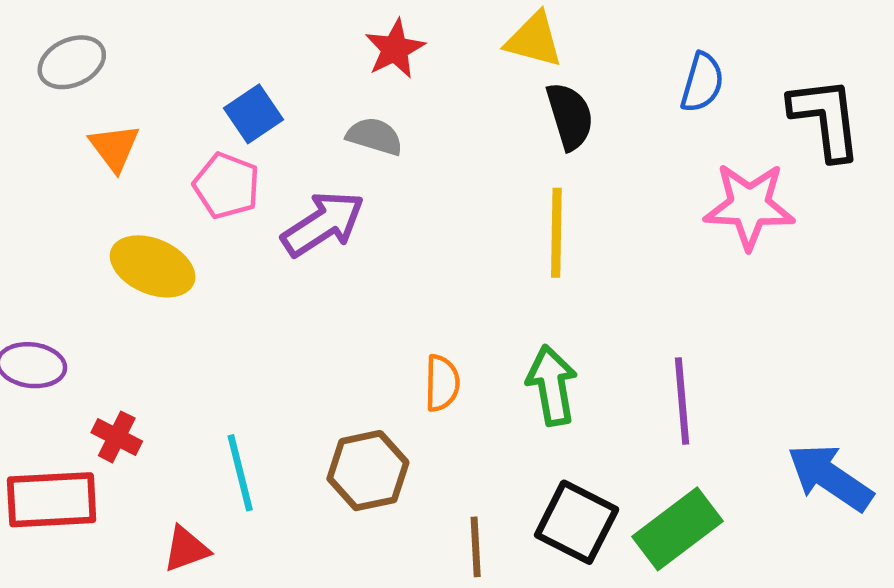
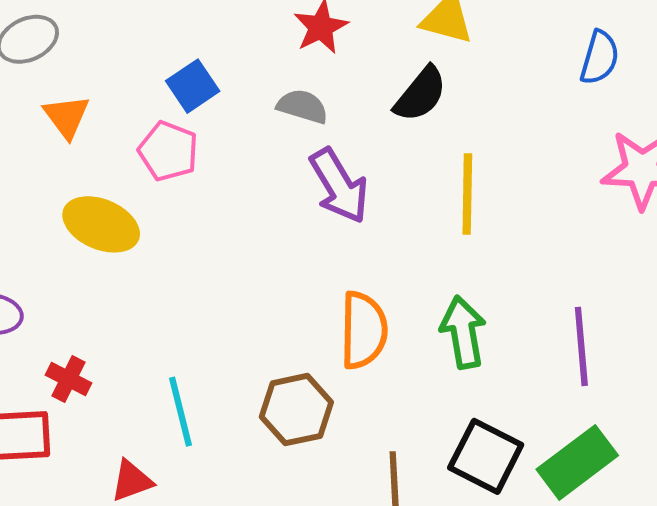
black semicircle: (570, 116) -> (421, 94), moved, turned 56
purple arrow: (323, 224) -> (339, 186), moved, turned 92
orange semicircle: (442, 383) -> (364, 330), size x1.5

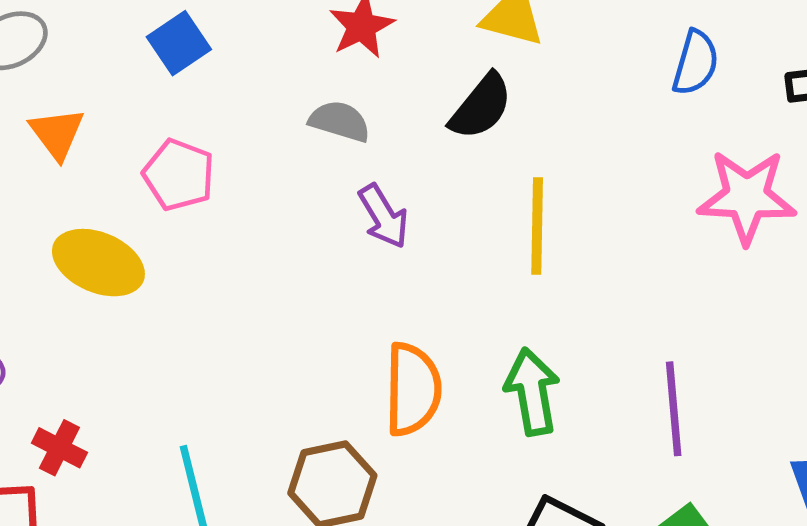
blue square: (193, 86) -> (179, 43), moved
purple arrow: (339, 186) -> (384, 216), size x0.7

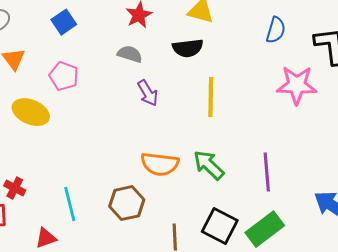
black semicircle: (481, 107) -> (188, 48), turned 44
orange semicircle: (413, 389) -> (160, 164), turned 96
green arrow: (532, 392) -> (209, 165), turned -36

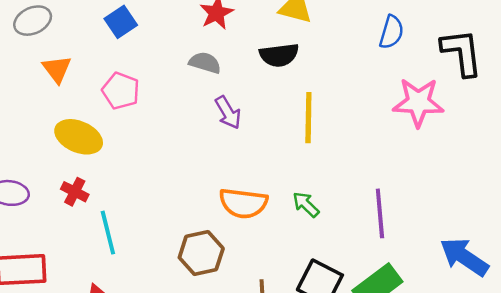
green arrow: (209, 165) -> (306, 204), size x0.7
red cross: (15, 188) -> (75, 192), moved
cyan line: (70, 204) -> (108, 233), moved

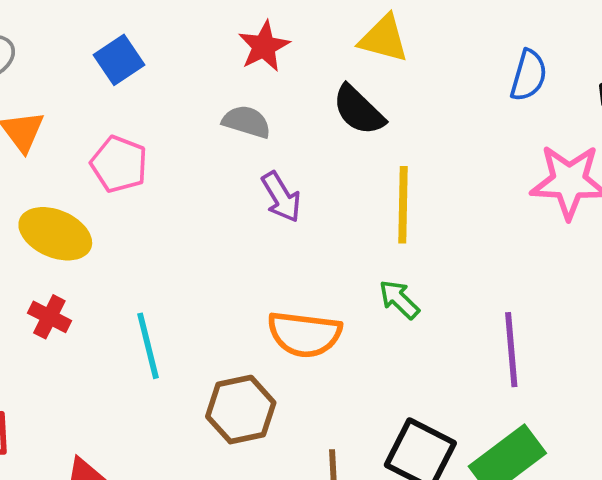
black semicircle: (279, 55) -> (359, 110), turned 51
green arrow: (306, 204) -> (399, 299), moved
cyan line: (108, 233) -> (148, 346), moved

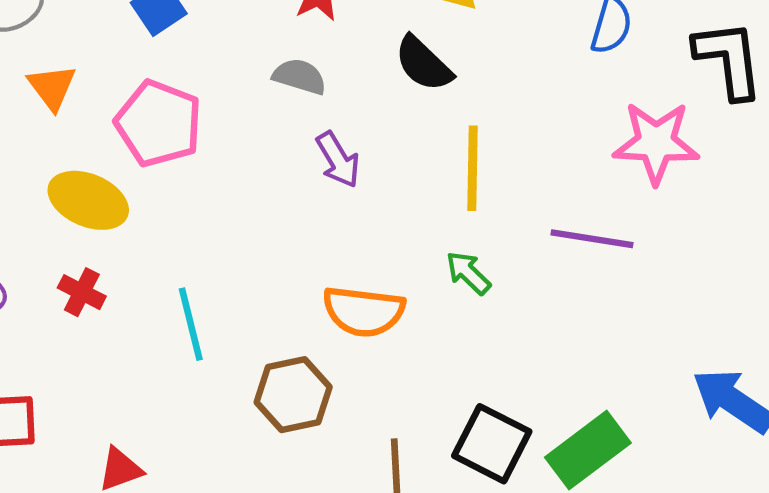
pink pentagon: (119, 164) -> (159, 123), size x1.4
purple line: (511, 350) -> (592, 239), moved, turned -76

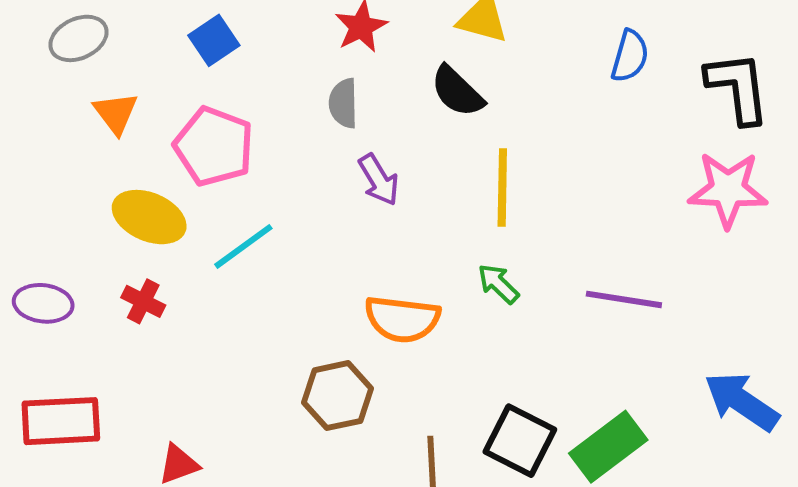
gray semicircle: (300, 76) -> (343, 103), turned -108
pink star: (656, 143) -> (728, 190), moved
purple line: (592, 239) -> (624, 299), moved
cyan line: (191, 324) -> (243, 246), moved, turned 68

